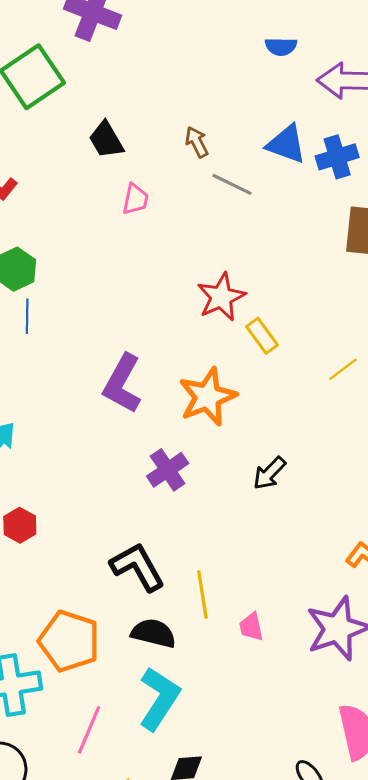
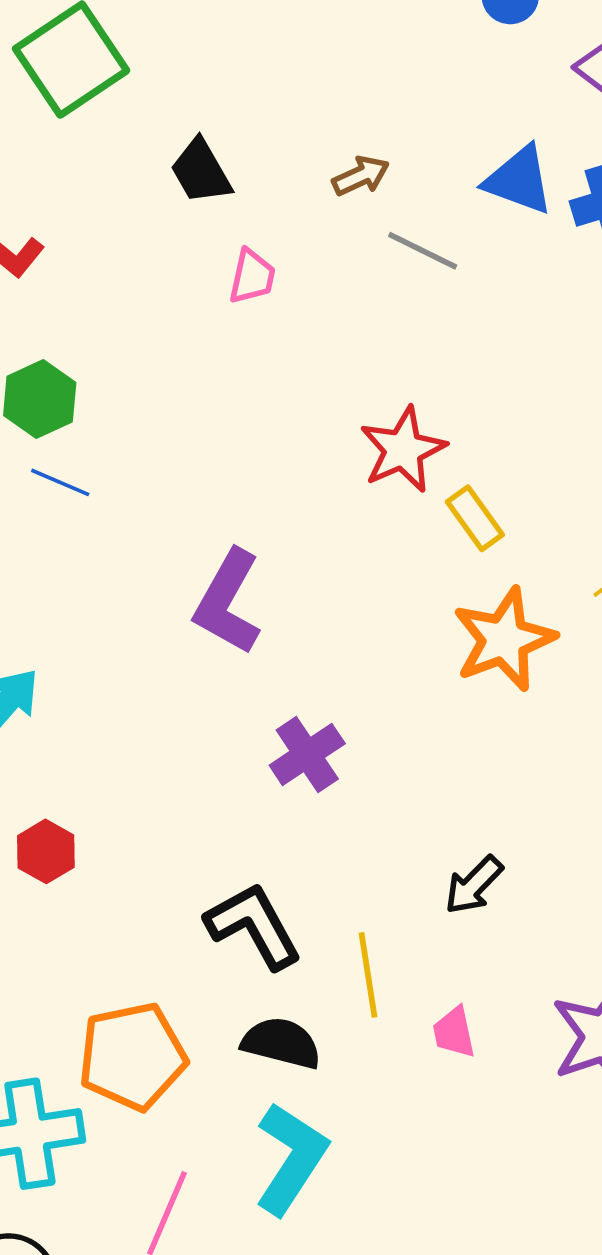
brown arrow: (197, 142) -> (361, 176), turned 92
blue line: (27, 316) -> (60, 482), turned -68
orange star: (208, 397) -> (504, 639), moved
black arrow: (269, 473) -> (474, 885), moved
orange pentagon: (69, 641) -> (132, 1056), turned -30

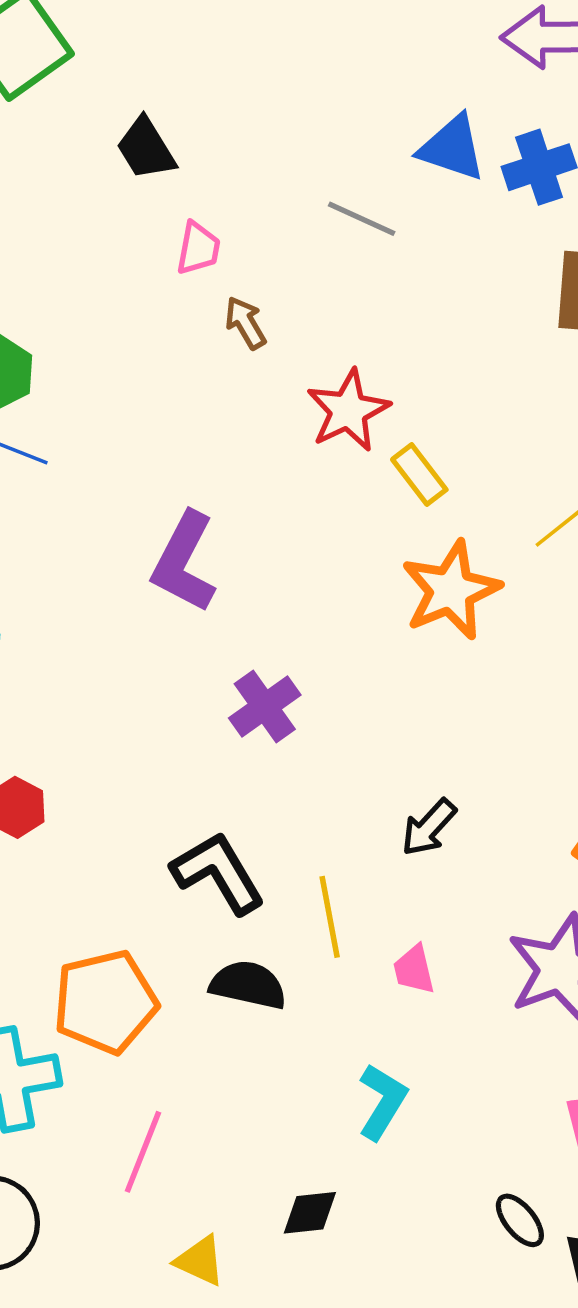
brown arrow: (361, 176) -> (245, 323), moved, turned -94
cyan L-shape: (291, 1158) -> (382, 1102), moved, size x0.7

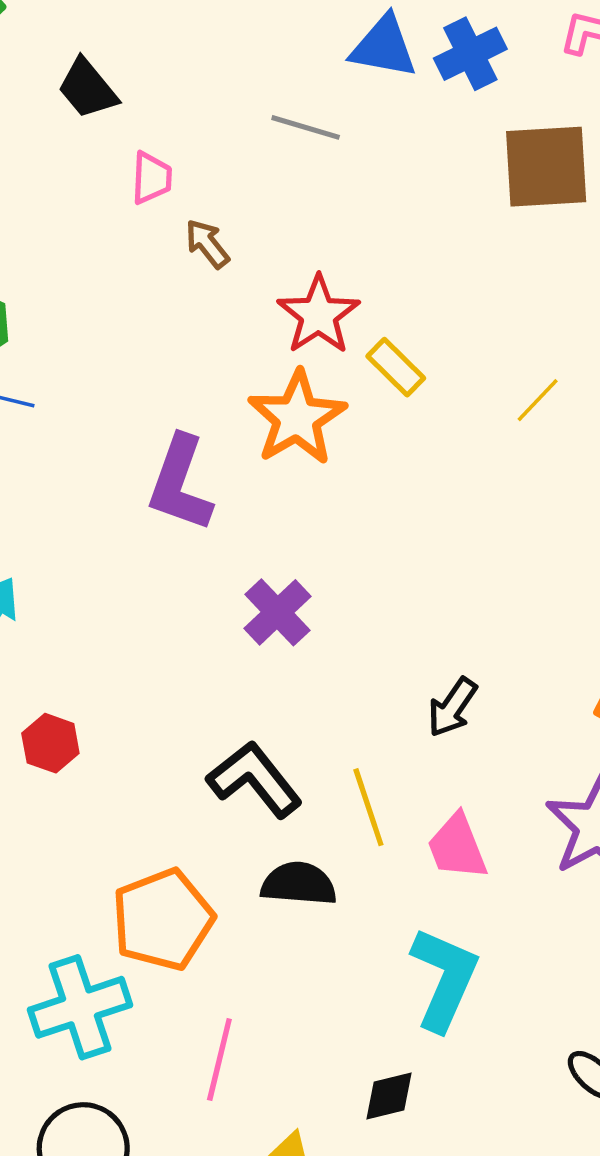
orange star: (451, 590) -> (297, 418), moved
pink trapezoid: (414, 970) -> (457, 847), size x1.4
cyan L-shape: (382, 1102) -> (444, 979), size x1.4

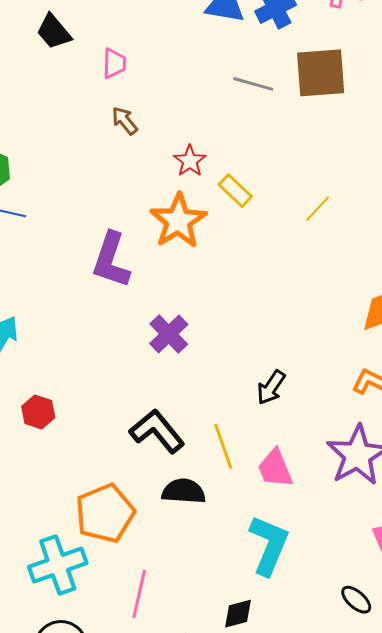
gray line: (306, 127) -> (253, 84), moved
pink trapezoid: (152, 178) -> (114, 63), moved
red star: (318, 315) -> (190, 161), size x0.7

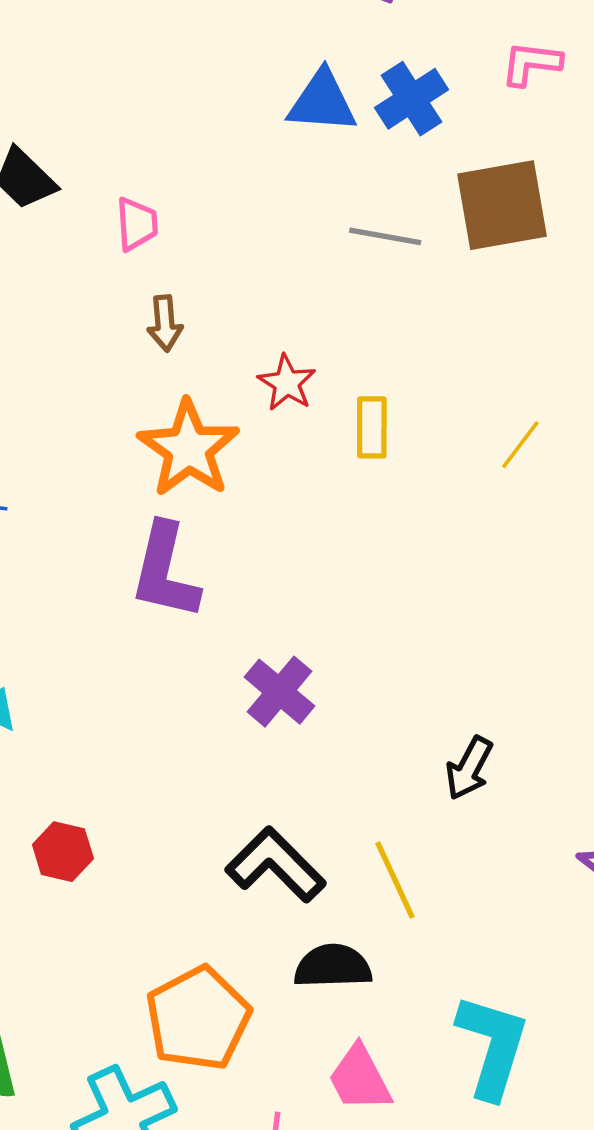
brown arrow: (125, 121) -> (165, 323), turned -140
yellow rectangle: (235, 191) -> (372, 427), turned 52
orange star: (178, 221) -> (189, 449), moved
pink trapezoid: (275, 468) -> (360, 1078), moved

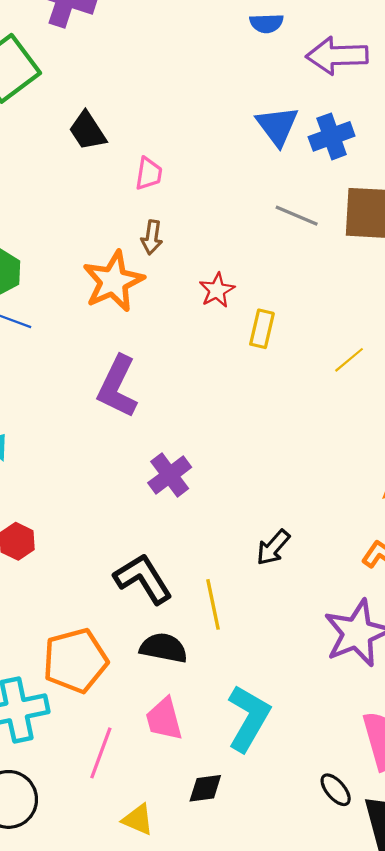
blue triangle: (322, 102) -> (277, 126), turned 36
orange star: (189, 449) -> (113, 281), moved

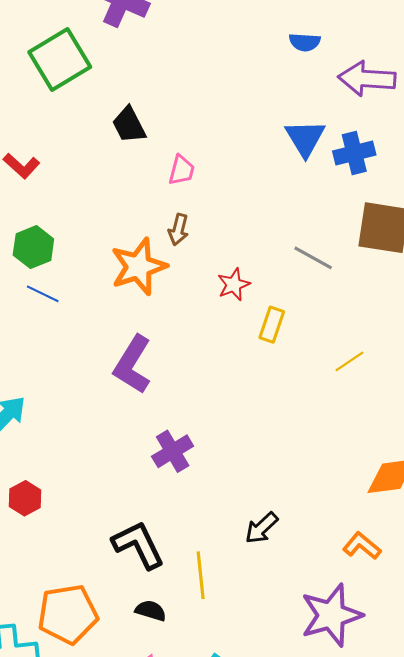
gray line: (297, 216) -> (313, 258), moved
black semicircle: (164, 648) -> (151, 611), size x0.7

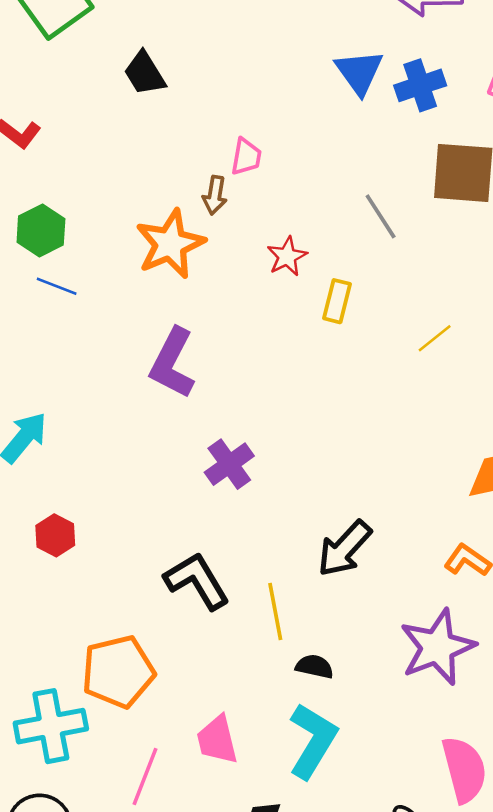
pink trapezoid: (182, 170) -> (246, 157), moved
gray line: (313, 258) -> (381, 216), turned 33
black arrow: (262, 528) -> (344, 548), size x1.4
black semicircle: (151, 611) -> (314, 667), moved

